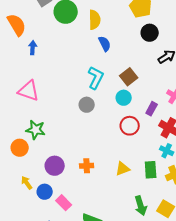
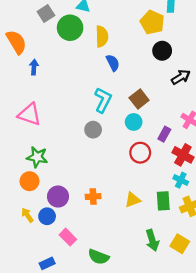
orange circle: (20, 148) -> (30, 181), moved
blue circle: (45, 192) -> (47, 216), moved

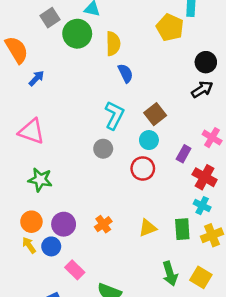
black circle: (162, 51) -> (206, 62), moved
blue arrow: (34, 67) -> (36, 78), turned 40
red circle: (140, 153) -> (143, 168), moved
orange circle: (30, 181) -> (31, 222), moved
orange cross: (93, 197) -> (103, 224), turned -32

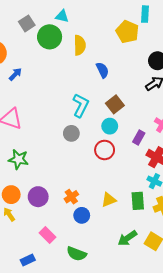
blue semicircle: (125, 73) -> (102, 70), moved
blue circle: (51, 246) -> (82, 215), moved
green arrow: (170, 274) -> (127, 238), turned 72

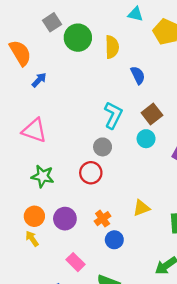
cyan triangle: (62, 16) -> (135, 14), moved
red circle: (105, 150) -> (91, 173), moved
yellow triangle: (109, 200) -> (141, 208), moved

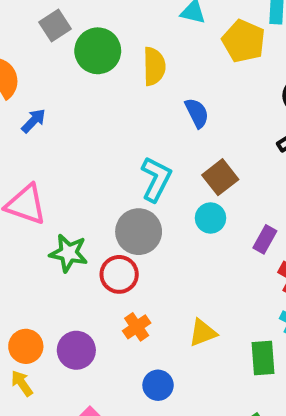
gray circle: (103, 147) -> (139, 232), size x1.5
green star: (43, 176) -> (69, 253), moved
orange cross: (103, 219) -> (137, 327), moved

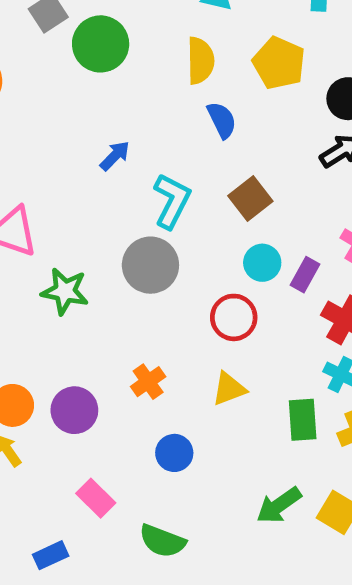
yellow pentagon: (244, 41) -> (279, 63), moved
yellow semicircle: (154, 66) -> (200, 61), moved
blue arrow: (34, 121) -> (115, 156), moved
cyan circle: (211, 218) -> (262, 263), moved
red circle: (119, 274) -> (234, 317), moved

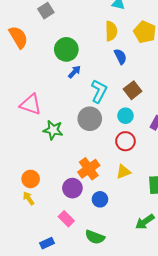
green circle: (101, 44) -> (66, 49), moved
cyan circle: (262, 263) -> (125, 116), moved
orange cross: (148, 382) -> (89, 169), size x1.5
purple circle: (74, 410) -> (72, 188), moved

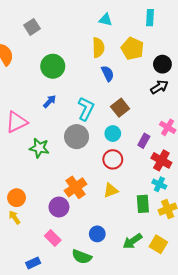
blue arrow: (74, 72) -> (50, 101), moved
pink triangle: (31, 104) -> (17, 122), turned -45
blue circle: (100, 199) -> (97, 234), moved

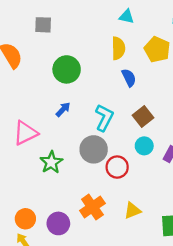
gray square: (32, 27) -> (43, 25), turned 35
cyan circle: (113, 134) -> (144, 146), moved
green star: (39, 148) -> (51, 162), turned 30
red circle: (113, 159) -> (117, 167), moved
purple circle: (59, 207) -> (58, 223), moved

